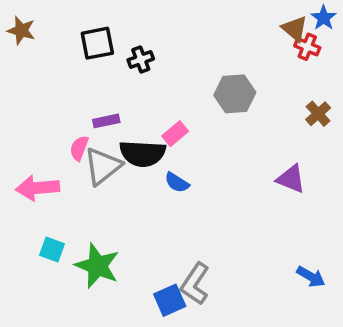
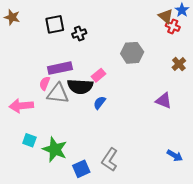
purple rectangle: (106, 121) -> (60, 68), size x1.6
gray triangle: (103, 166) -> (58, 94), turned 45
blue semicircle: (177, 183) -> (100, 103), turned 96
blue square: (170, 300) -> (81, 169), moved

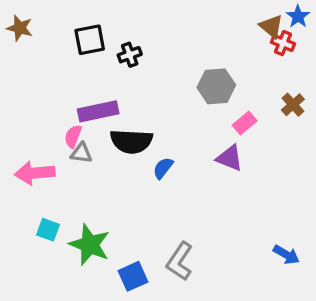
pink rectangle: (99, 75) -> (245, 123), moved
gray triangle: (58, 94) -> (81, 153), moved, size x0.6
purple triangle: (164, 101) -> (230, 158), moved

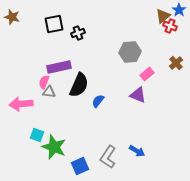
brown triangle: (271, 26) -> (163, 16), turned 42
black semicircle: (131, 141) -> (79, 85), turned -70
cyan square: (48, 230) -> (37, 135), moved
blue arrow: (286, 255) -> (137, 151), moved

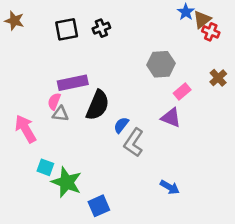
blue star: (179, 10) -> (186, 12), moved
black cross: (78, 33) -> (101, 28), moved
pink arrow: (21, 104) -> (26, 129), turned 65
gray L-shape: (108, 157) -> (134, 142), moved

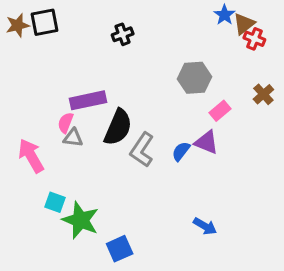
brown star: (14, 21) -> (18, 25), turned -30
black square: (67, 29) -> (45, 22), moved
blue semicircle: (121, 125) -> (181, 151), moved
gray L-shape: (134, 142) -> (142, 150), moved

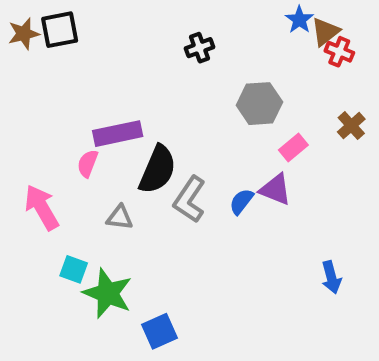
black cross: (123, 34) -> (199, 48), moved
gray triangle: (73, 138) -> (120, 217), moved
blue arrow: (205, 226) -> (331, 277), moved, turned 45

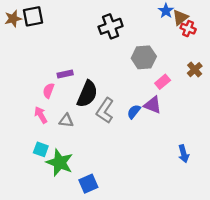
black cross: (199, 48) -> (111, 26), size x1.5
purple rectangle: (118, 134) -> (65, 74), size x0.6
pink arrow: (42, 207) -> (41, 115), moved, size x0.7

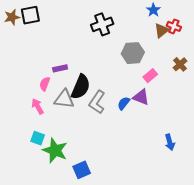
brown triangle: (180, 17) -> (162, 31), moved
gray triangle: (66, 120) -> (64, 99), moved, size x1.5

